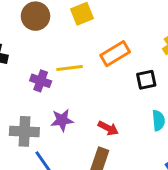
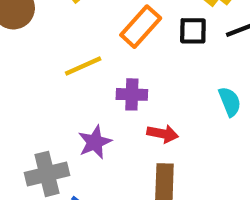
black square: (146, 80) -> (193, 31), moved, turned 30
purple cross: (41, 81) -> (132, 94), moved

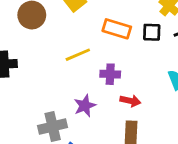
orange rectangle: (141, 27) -> (117, 29), turned 64

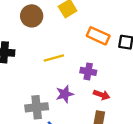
yellow line: (78, 55) -> (54, 58), moved

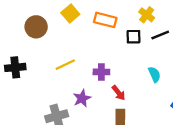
orange rectangle: (98, 36) -> (105, 20), moved
red arrow: (102, 95) -> (119, 93), turned 42

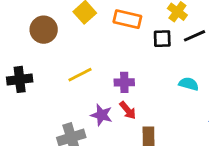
cyan semicircle: (154, 74) -> (189, 84), turned -49
red arrow: (119, 93) -> (128, 110), moved
purple star: (82, 98) -> (101, 115), turned -30

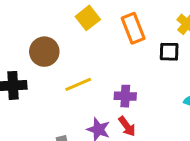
orange rectangle: (127, 19) -> (133, 28), turned 52
brown circle: (44, 30) -> (44, 52), moved

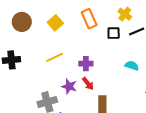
yellow square: (88, 18) -> (55, 23), moved
brown circle: (44, 52) -> (22, 22), moved

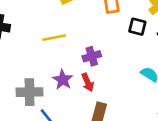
purple cross: (86, 64) -> (92, 56), turned -32

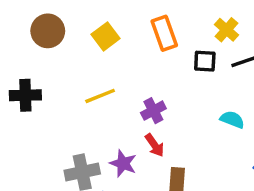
purple star: (63, 80) -> (123, 163), moved

